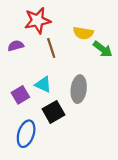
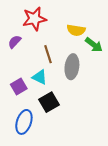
purple semicircle: (16, 46) -> (15, 42), turned -32
brown line: (51, 48) -> (48, 54), moved
gray ellipse: (79, 89) -> (72, 67), moved

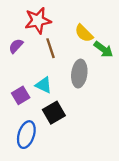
yellow semicircle: (76, 30) -> (84, 33), turned 36
brown line: (48, 54) -> (51, 48), moved

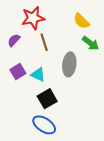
yellow semicircle: (84, 33) -> (81, 21), moved
purple square: (21, 95) -> (18, 71), moved
blue ellipse: (26, 135) -> (44, 125), moved, turned -75

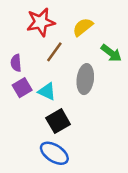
yellow semicircle: (81, 21) -> (83, 27), moved, turned 96
purple semicircle: (14, 40) -> (16, 63), moved, turned -48
brown line: (44, 42) -> (54, 52), turned 54

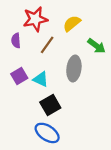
purple semicircle: (16, 63) -> (16, 41), moved

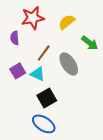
brown line: (47, 45) -> (44, 53), moved
gray ellipse: (74, 69) -> (69, 64), turned -40

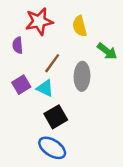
yellow semicircle: (67, 22) -> (80, 26), turned -66
gray ellipse: (69, 64) -> (82, 76), turned 35

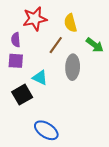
brown line: (52, 63) -> (56, 45), moved
purple square: (21, 85) -> (16, 61), moved, turned 35
black square: (56, 117) -> (22, 95), moved

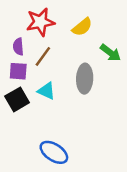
yellow semicircle: (70, 23) -> (82, 27), turned -114
brown line: (56, 45) -> (43, 56), moved
black square: (22, 95) -> (17, 99), moved

